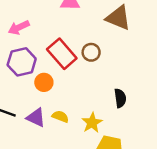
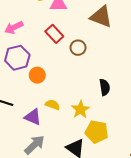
red rectangle: (62, 54) -> (54, 34), moved, size x0.7
purple triangle: (36, 117) -> (33, 117), moved

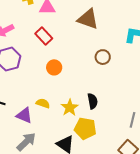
brown circle: (78, 48) -> (103, 57), moved
orange circle: (37, 75) -> (54, 67), moved
black semicircle: (105, 87) -> (92, 101), moved

